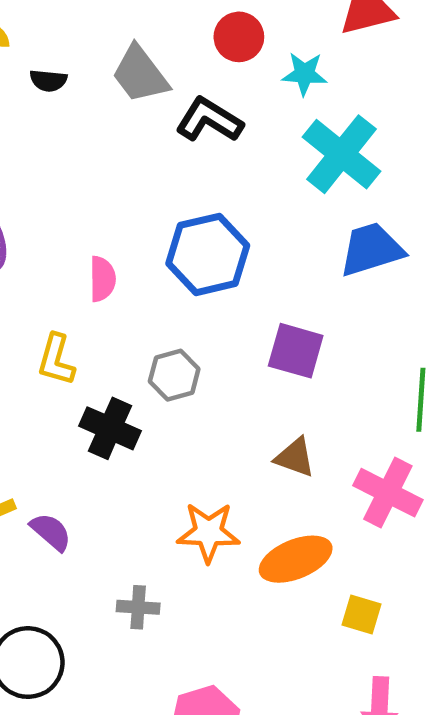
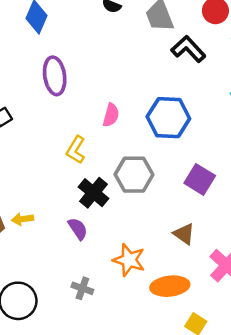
gray hexagon: (174, 375) -> (134, 175), size x1.4
purple semicircle: (51, 532) -> (78, 229), moved

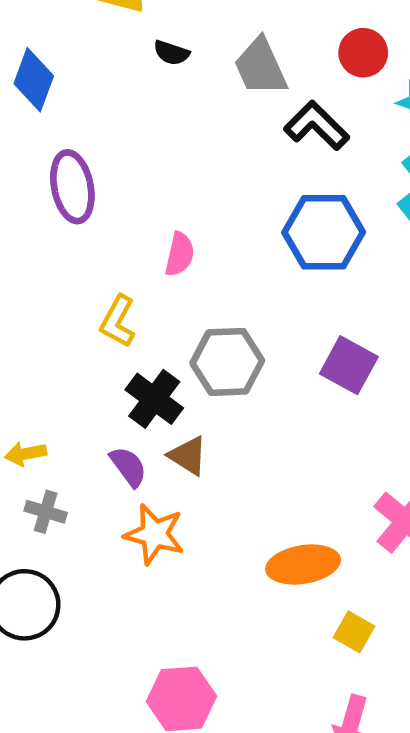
blue hexagon: (168, 118) -> (324, 232), moved
brown triangle: (184, 234) -> (188, 456), moved
orange star: (129, 260) -> (154, 534), moved
gray cross: (82, 288) -> (46, 512), moved

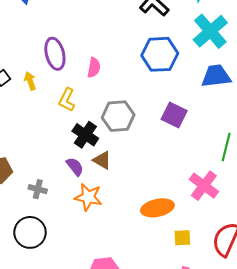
purple ellipse: (72, 187) -> (55, 54), moved
yellow arrow: (26, 454) -> (30, 81), moved, turned 84
yellow square: (354, 632) -> (182, 238), turned -30

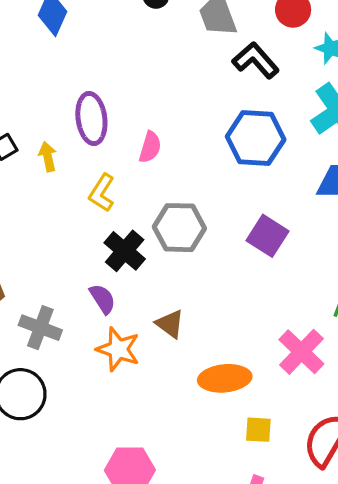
brown triangle: (102, 160) -> (170, 324), moved
gray cross: (38, 189) -> (40, 328), size x1.4

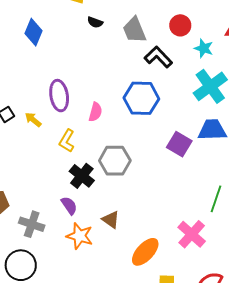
blue hexagon: (256, 138) -> (141, 98), moved
yellow arrow: (48, 157) -> (33, 120), turned -36
purple square: (268, 236) -> (179, 144), moved
orange ellipse: (225, 378) -> (145, 252), turned -40

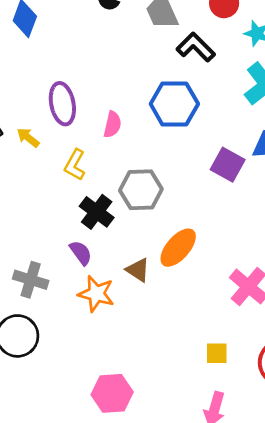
orange ellipse: (145, 252) -> (178, 248), moved

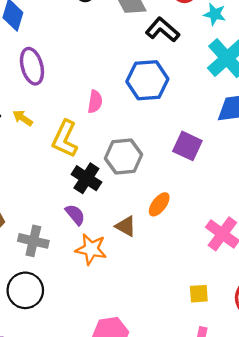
purple ellipse: (62, 104) -> (32, 66), moved
yellow L-shape: (75, 165) -> (65, 139), size x1.4
purple square: (228, 165) -> (187, 146), moved
orange ellipse: (178, 248) -> (159, 204), size x0.7

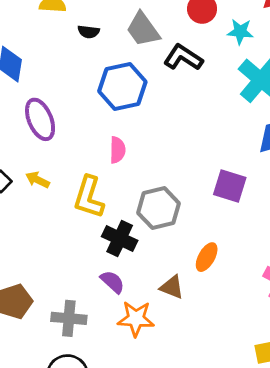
blue hexagon: (147, 80) -> (122, 86), moved

